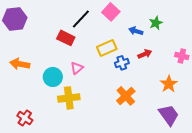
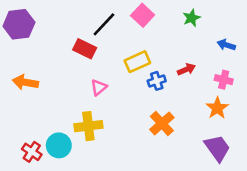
green star: (156, 23) -> (192, 18), moved
blue arrow: (136, 31) -> (226, 45), moved
pink cross: (182, 56) -> (224, 80), moved
cyan circle: (53, 77) -> (59, 145), moved

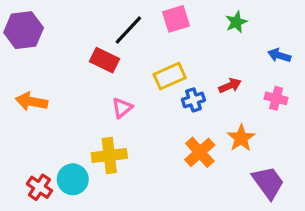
pink square: (143, 15) -> (176, 19), turned 30
orange star: (217, 108) -> (241, 138), moved

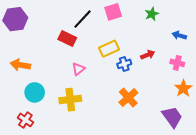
orange star: (241, 138) -> (183, 88), moved
cyan circle: (73, 179) -> (35, 92), moved

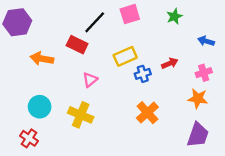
pink cross: (177, 63) -> (204, 73), turned -32
orange arrow: (20, 65) -> (42, 59), moved
orange star: (183, 88) -> (198, 98), moved, turned -30
yellow cross: (70, 100) -> (81, 115), turned 30
purple trapezoid: (172, 117) -> (198, 135), turned 55

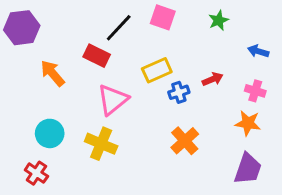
pink square: (130, 14) -> (163, 17), turned 36
orange arrow: (42, 59) -> (53, 73), turned 40
pink cross: (204, 73) -> (255, 91), turned 35
pink triangle: (90, 80) -> (113, 100), size x1.6

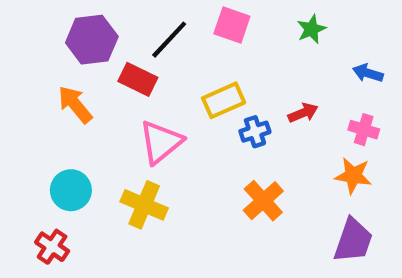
purple hexagon: (22, 28) -> (92, 40), moved

